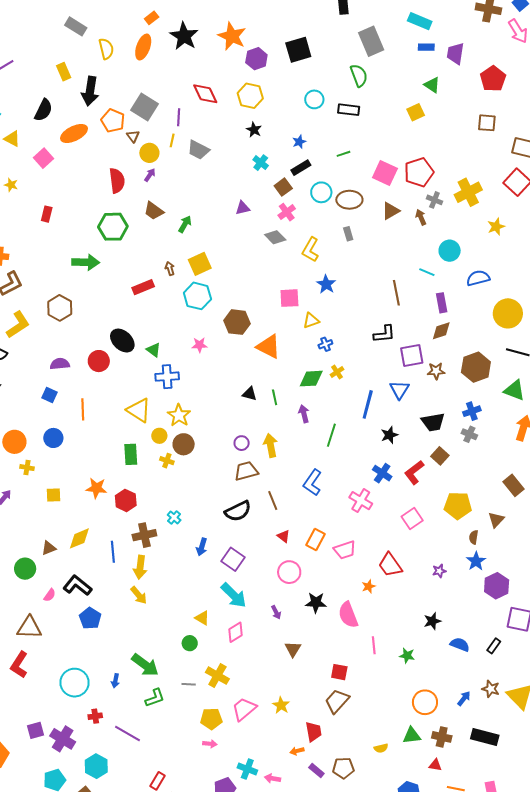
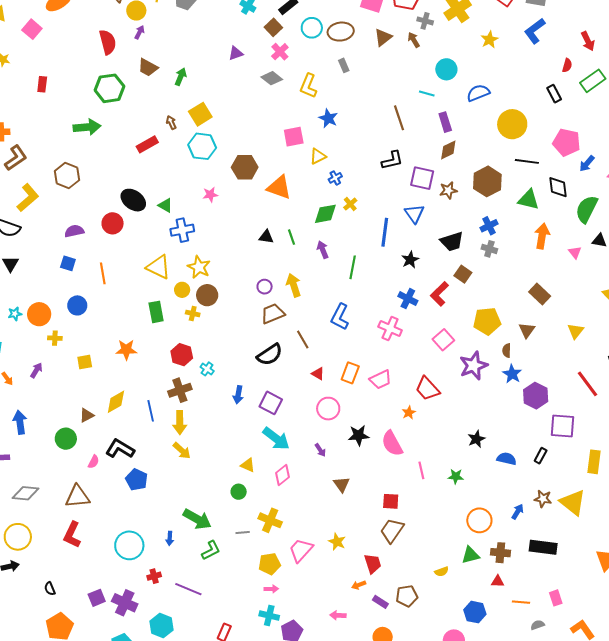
purple square: (412, 355) -> (422, 178), turned 30
red hexagon: (126, 500) -> (182, 355), moved
purple star: (439, 571) -> (473, 366), moved, size x2.0
cyan cross: (247, 769) -> (269, 616), moved

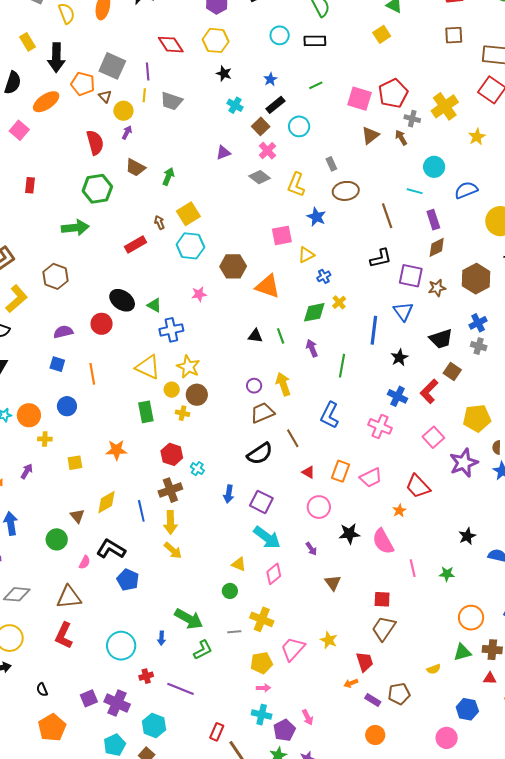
brown ellipse: (341, 32) -> (346, 191), moved
brown triangle: (87, 415) -> (77, 516), turned -42
pink arrow: (338, 615) -> (308, 717), moved, turned -119

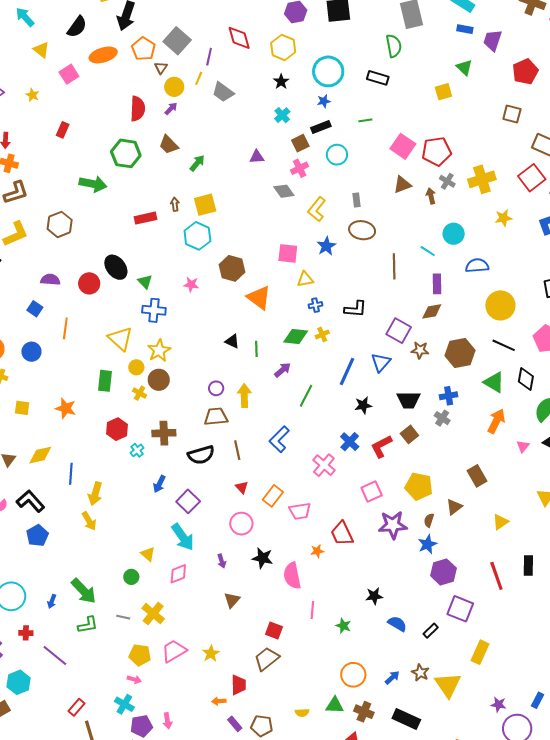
cyan circle: (280, 35) -> (328, 71), moved, size x1.6
black L-shape: (381, 258) -> (355, 309), moved
purple arrow: (312, 348) -> (283, 370), turned 54
brown cross: (170, 490) -> (164, 433), moved

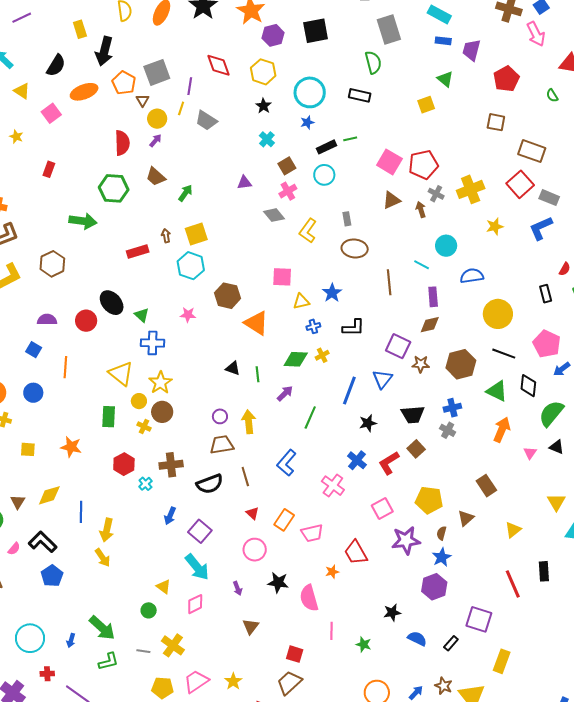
gray square: (177, 41) -> (157, 72), turned 32
black rectangle: (321, 127) -> (326, 147), moved
blue star: (326, 246) -> (332, 293), moved
purple hexagon: (443, 572) -> (434, 587), moved

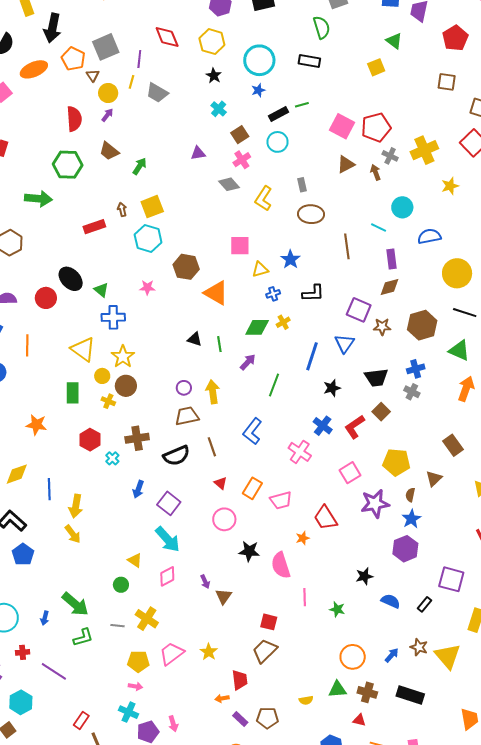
purple arrow: (238, 588) -> (205, 582), moved

